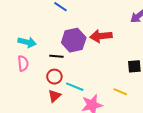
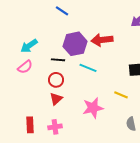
cyan arrow: (27, 42) -> (29, 46), turned 132
pink semicircle: (23, 63) -> (25, 67), turned 56
cyan line: (75, 87) -> (88, 68), moved

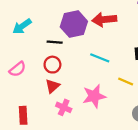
pink semicircle: (25, 67) -> (18, 69), moved
cyan line: (88, 68) -> (100, 58), moved
pink cross: (55, 127) -> (64, 107), moved, turned 32

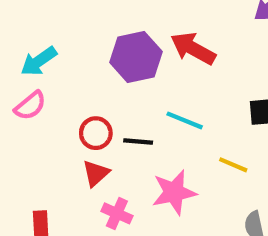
red arrow: (104, 20) -> (193, 49), turned 35
black line: (55, 42) -> (138, 142), moved
pink semicircle: (18, 69) -> (30, 106), moved

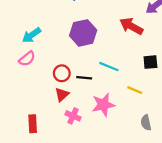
red arrow: (193, 49) -> (131, 26), moved

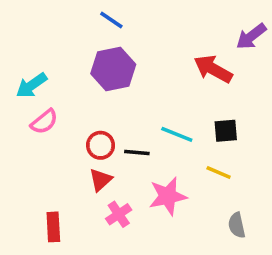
purple hexagon: (83, 33) -> (113, 69), moved
cyan arrow: (31, 35) -> (32, 85), moved
black square: (150, 62) -> (226, 131), moved
pink cross: (73, 116) -> (119, 214), turned 32

